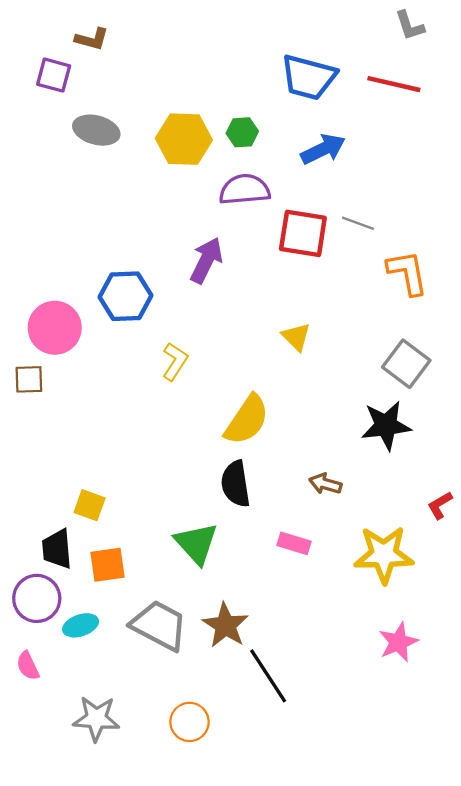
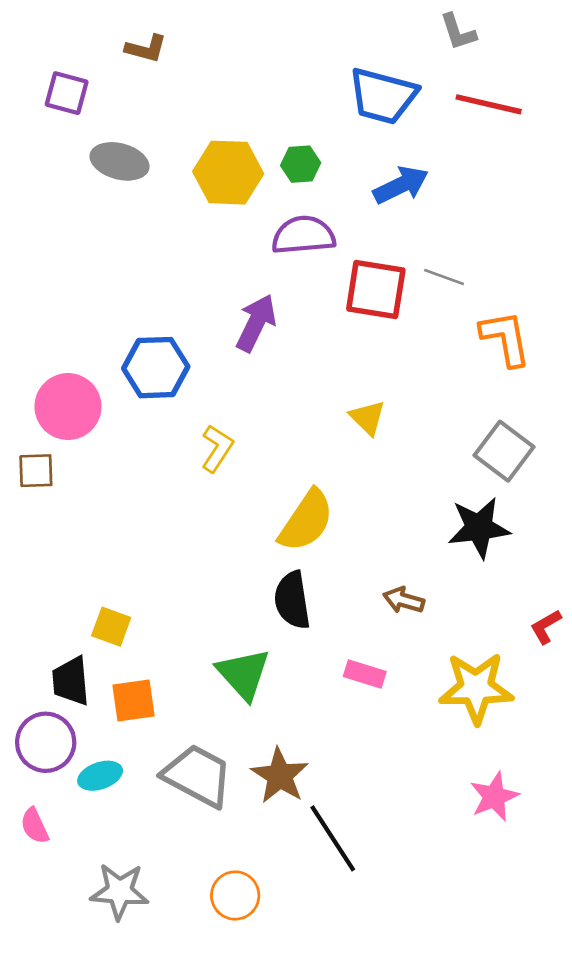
gray L-shape: (410, 26) -> (458, 32), moved
brown L-shape: (92, 39) -> (146, 49), moved

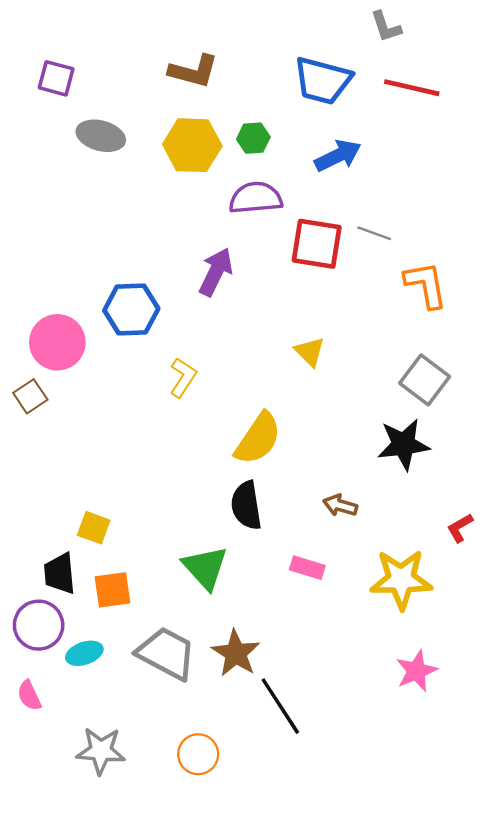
brown L-shape: (146, 49) -> (193, 71), moved, size x1.4
brown square: (36, 471) -> (30, 396), turned -32

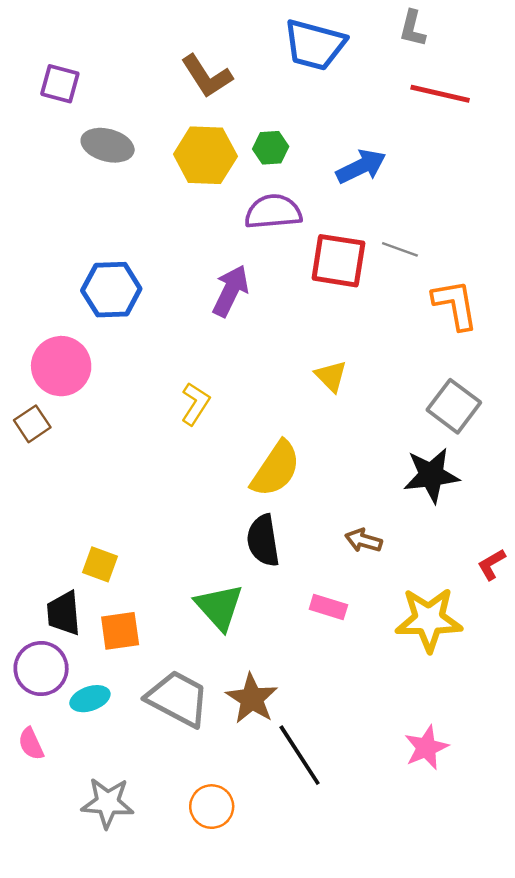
gray L-shape: (386, 27) -> (412, 29), turned 32
brown L-shape: (193, 71) -> (207, 76), turned 42
blue trapezoid: (323, 81) -> (315, 45), moved
blue hexagon: (131, 309) -> (111, 290), moved
pink star: (416, 671) -> (426, 748), moved

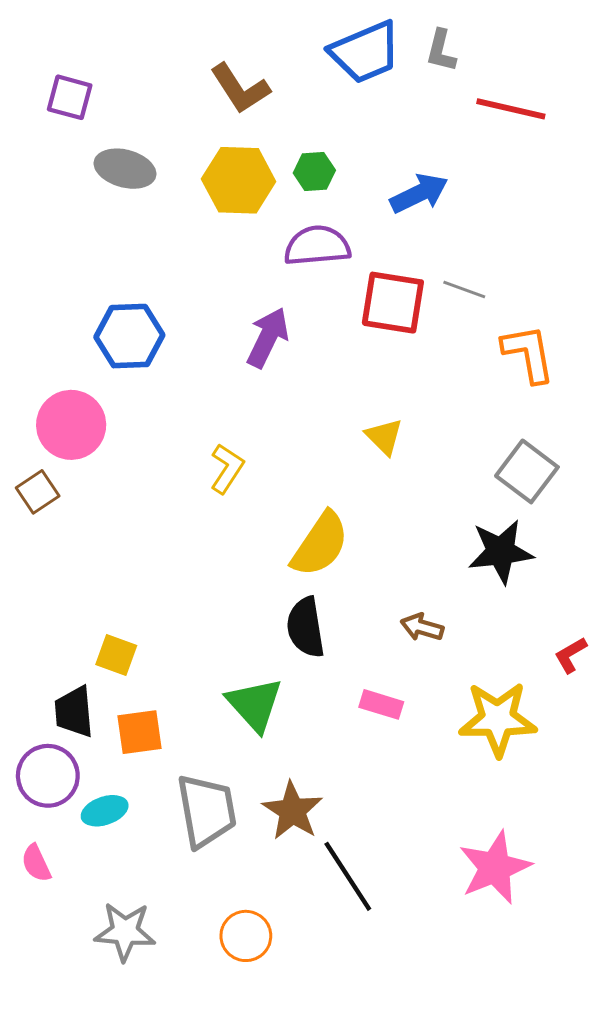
gray L-shape: (412, 29) -> (441, 51), moved
blue trapezoid: (315, 45) -> (365, 52), turned -38
gray trapezoid: (178, 699) -> (207, 811), turned 52
pink star: (426, 748) -> (495, 868), size x1.4

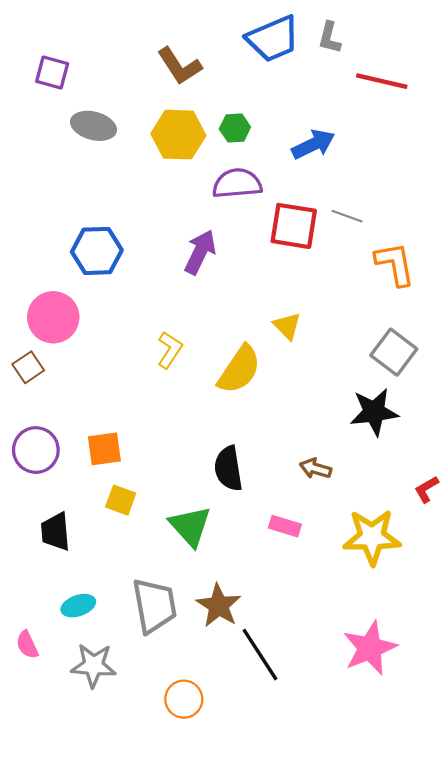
yellow semicircle: (320, 544) -> (239, 370), moved
yellow square: (116, 655) -> (121, 500), moved
orange square: (140, 732) -> (104, 449), moved
purple circle: (48, 776) -> (36, 450), moved
gray star: (125, 932) -> (93, 665), moved

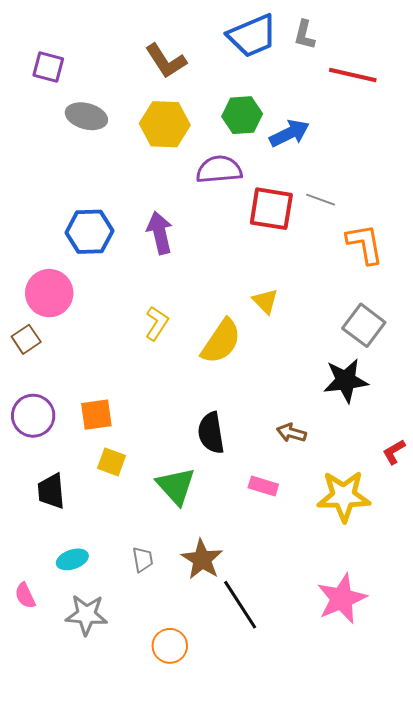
green hexagon: (235, 128) -> (242, 115), moved, size x1.4
purple arrow: (200, 252) -> (160, 233), moved, turned -39
gray trapezoid: (154, 606) -> (143, 559), size x0.5

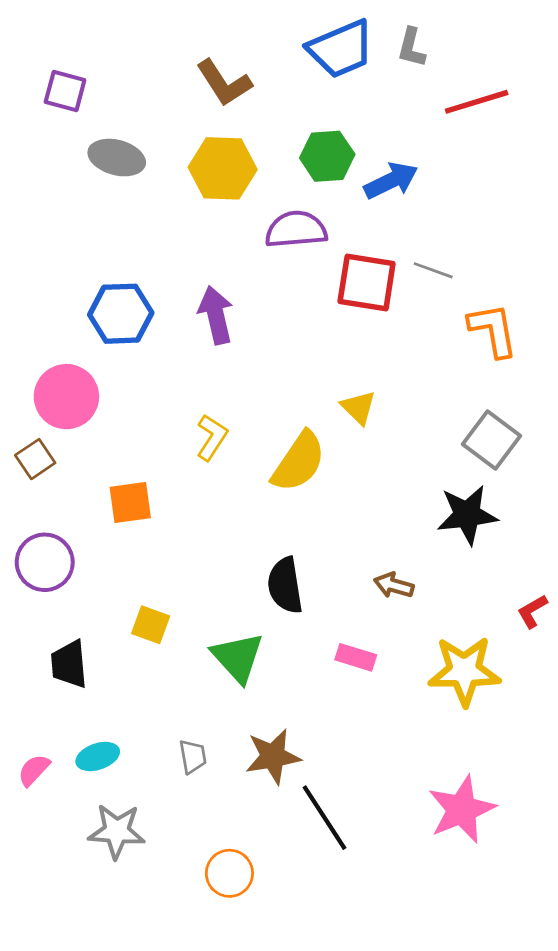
red line: (353, 75) -> (477, 102), turned -30
orange square: (96, 415) -> (130, 503), moved
brown star: (202, 559) -> (273, 756), turned 30
pink semicircle: (25, 596) -> (34, 770), moved, turned 68

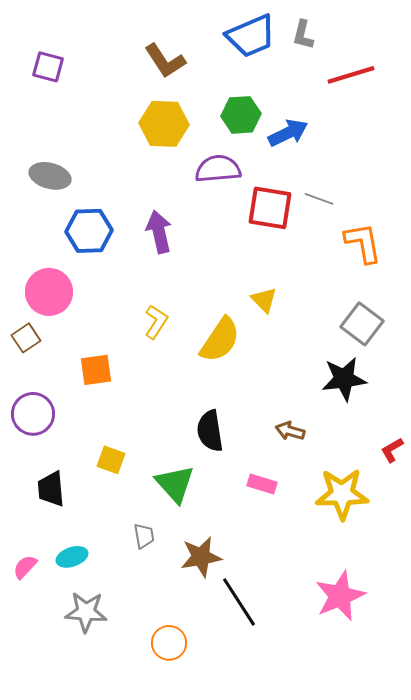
gray ellipse: (117, 158) -> (50, 176), moved
gray trapezoid: (193, 756) -> (144, 536), moved

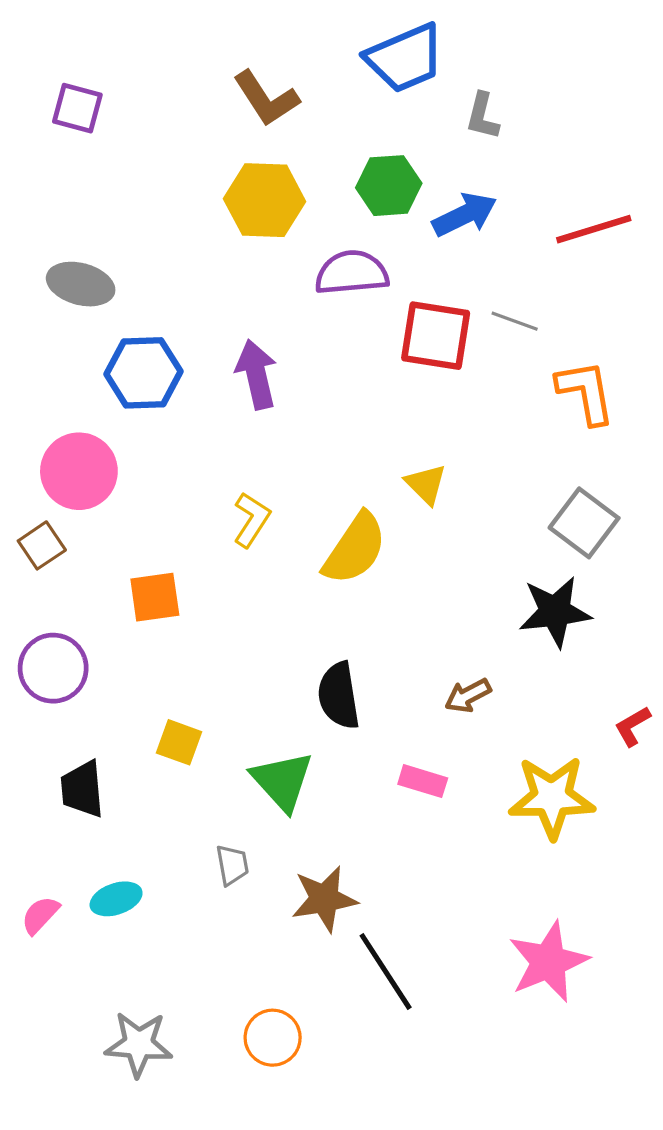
gray L-shape: (303, 35) -> (482, 116), moved
red line: (351, 75) -> (594, 229), moved
brown arrow: (290, 431) -> (468, 696), turned -44
gray star: (86, 612) -> (139, 1044), moved

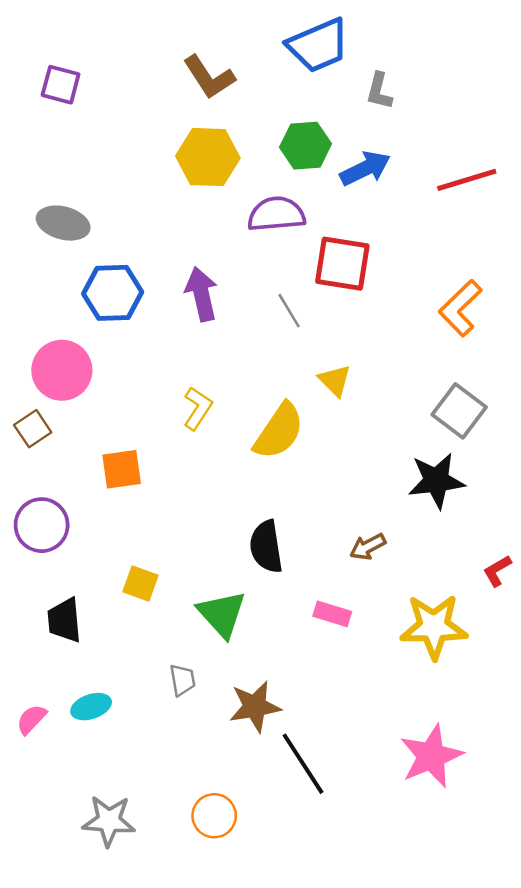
gray line: (515, 321) -> (289, 311), moved, turned 39
orange L-shape: (586, 392) -> (460, 308), turned -124

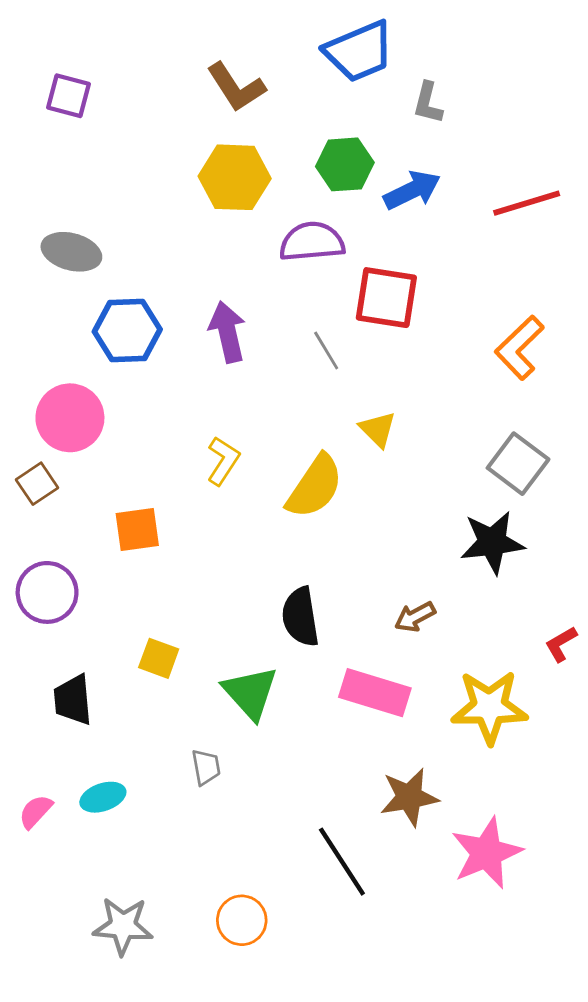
pink rectangle: (332, 614) -> (375, 693), size x1.6
brown star: (255, 707) -> (409, 797), moved

